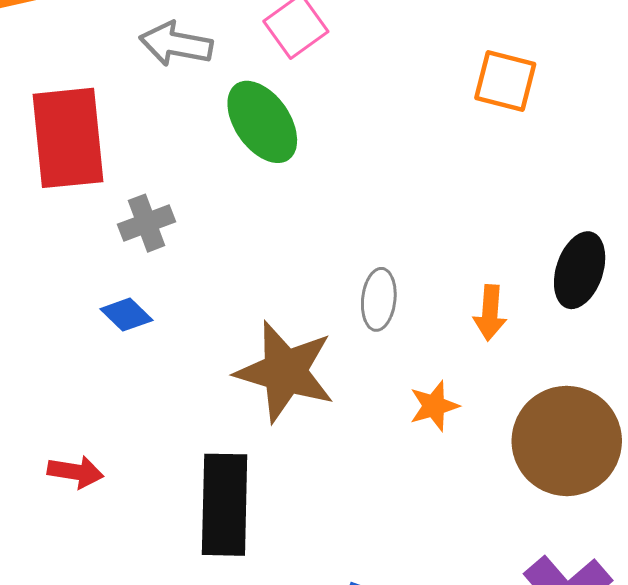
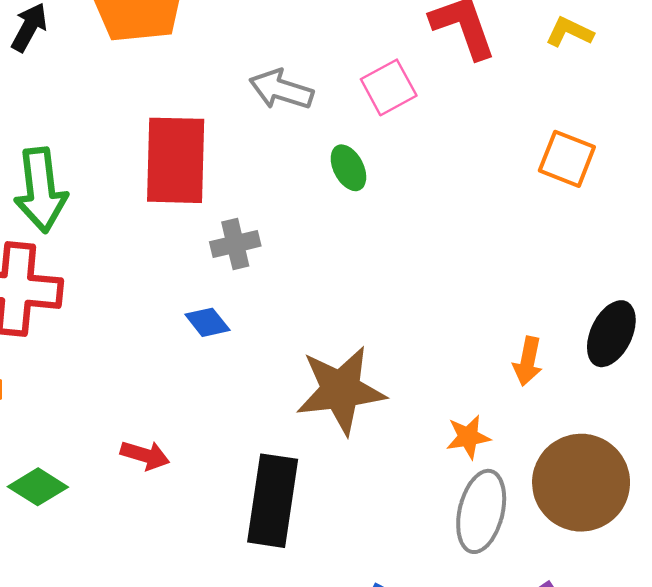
green ellipse: (262, 122) -> (348, 168), size x0.6
gray ellipse: (379, 299) -> (481, 511), moved, size x1.5
brown star: (285, 372) -> (341, 390), turned -30

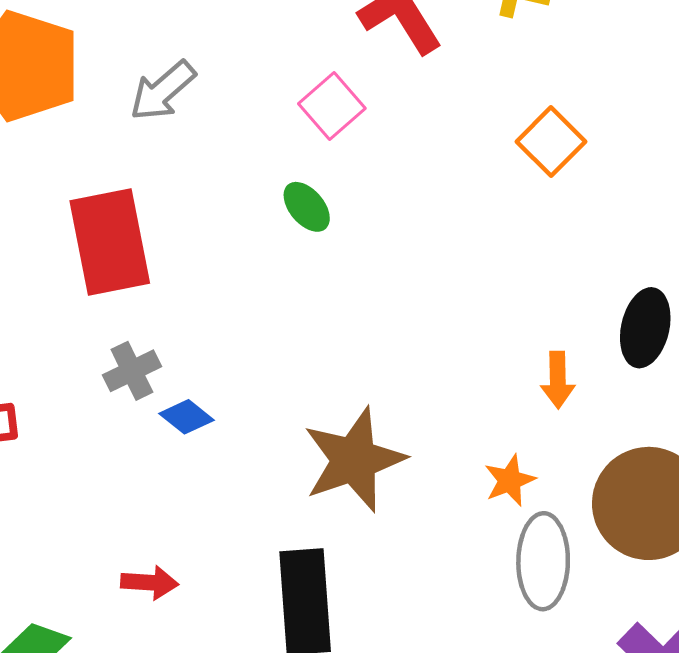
gray arrow: (281, 90) -> (163, 91), moved, turned -46
orange square: (567, 159) -> (551, 142), turned 36
gray cross: (235, 244) -> (132, 371), moved

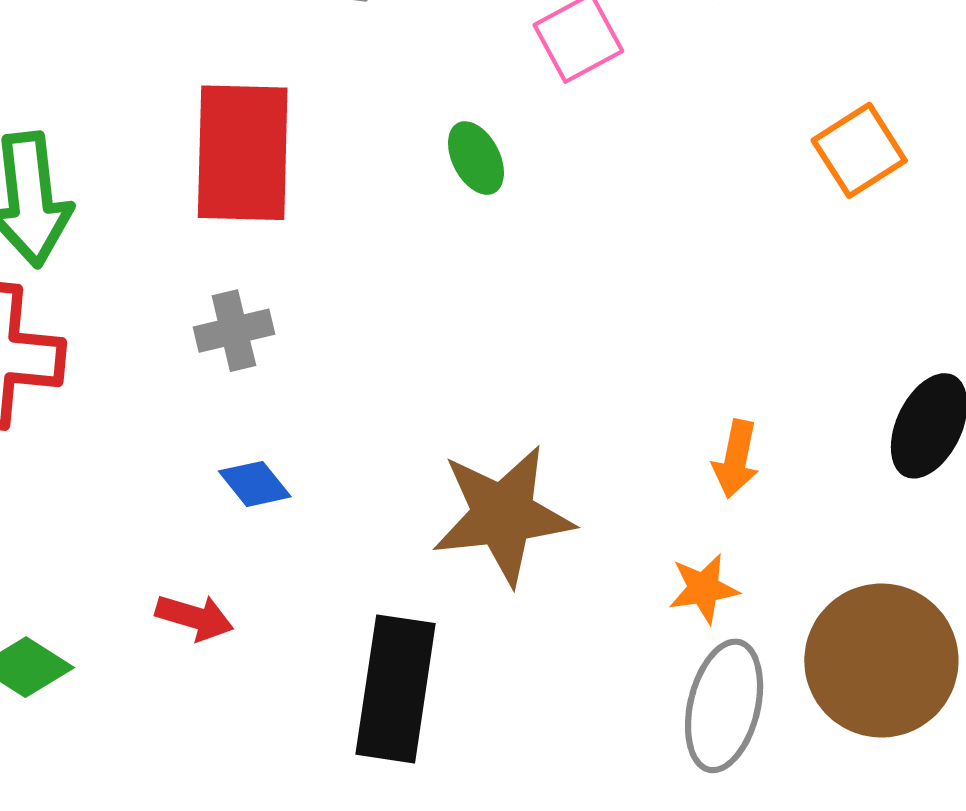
green ellipse: (307, 207) -> (476, 158), moved
orange arrow: (558, 380) -> (736, 459), moved
blue diamond: (186, 417) -> (255, 484), moved

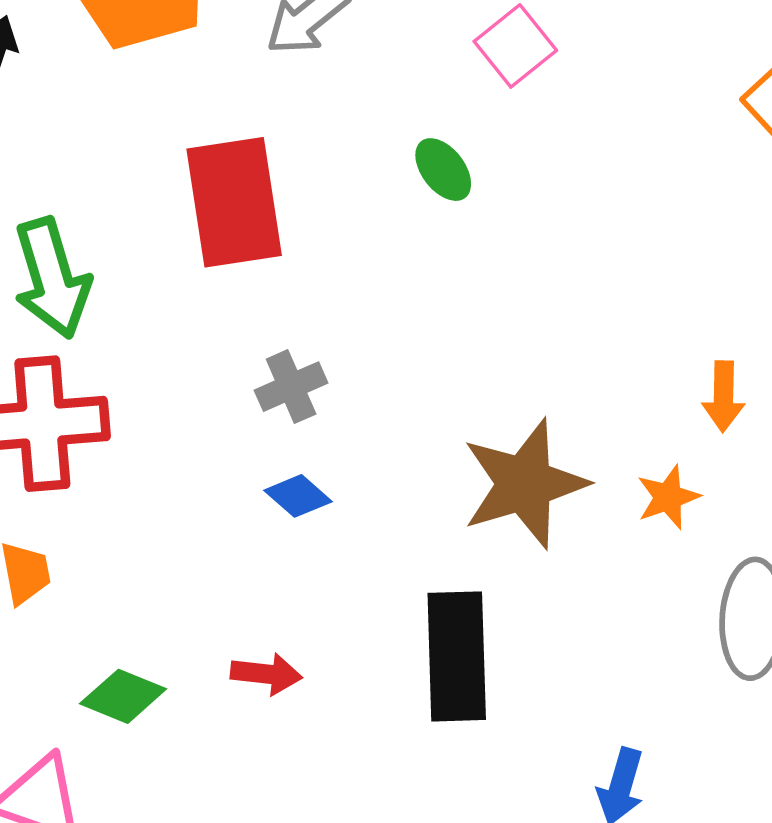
gray cross: (234, 331) -> (291, 387), moved
orange star: (704, 589) -> (668, 497), moved
red arrow: (194, 617) -> (266, 674), moved

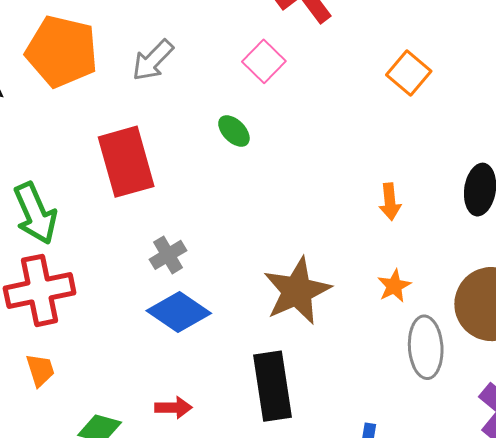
orange arrow: (723, 396) -> (390, 202), moved
blue diamond: (298, 496) -> (179, 312), size x1.8
orange star: (668, 497) -> (394, 286), moved

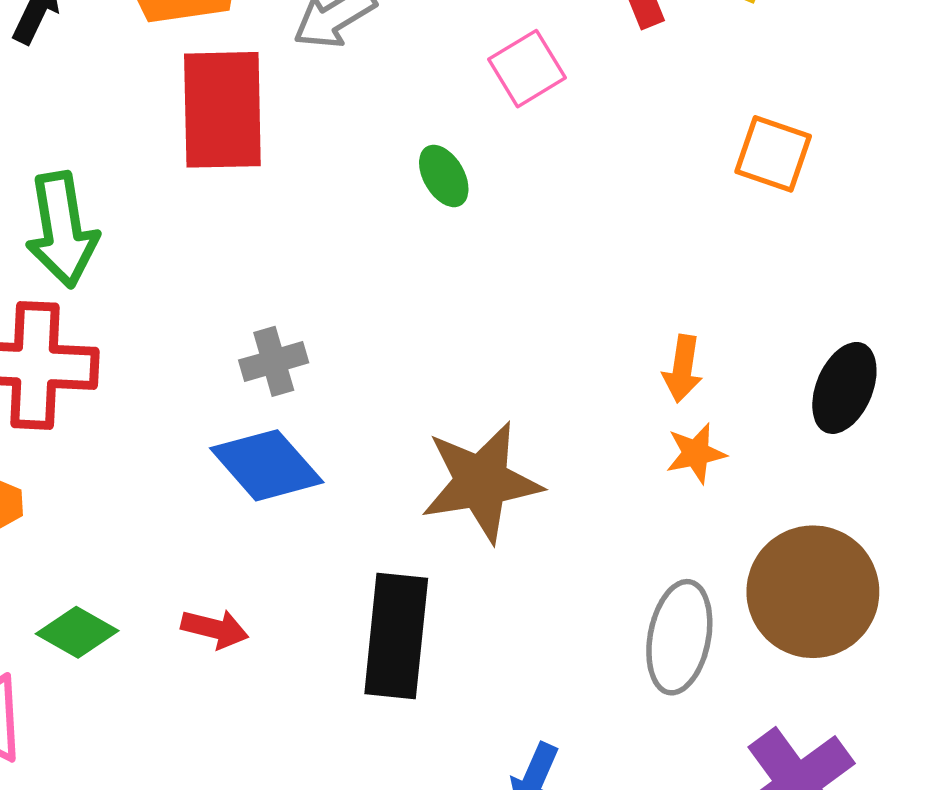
orange square: (409, 73) -> (773, 154), turned -36
red rectangle: (126, 162) -> (222, 110), moved
orange star: (394, 286) -> (696, 453), moved

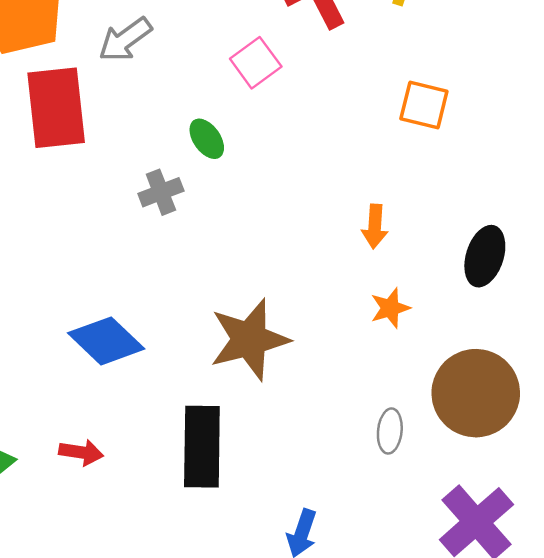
gray cross: (274, 361) -> (161, 192), moved
orange arrow: (682, 369) -> (375, 226), moved
gray ellipse: (679, 637) -> (390, 431), size x0.6

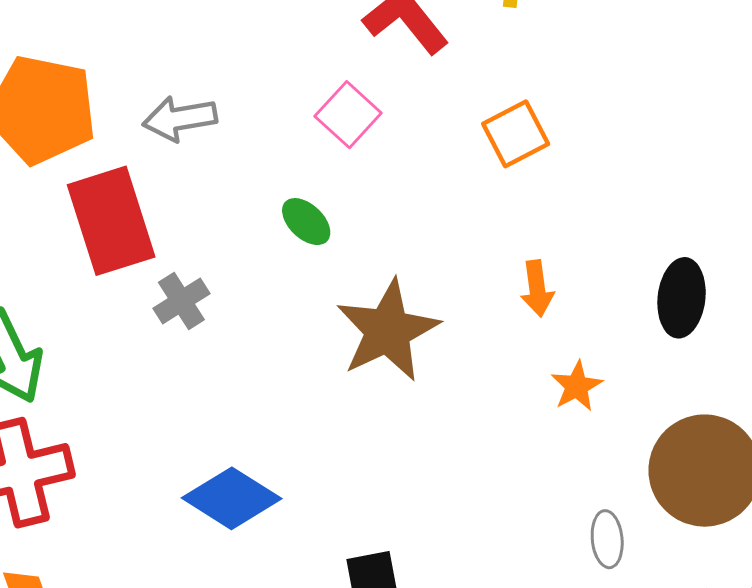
gray arrow: (125, 40) -> (180, 119), turned 38
orange square: (424, 105) -> (516, 134), moved, turned -30
gray cross: (161, 192) -> (181, 301), moved
brown star: (249, 339) -> (388, 331), moved

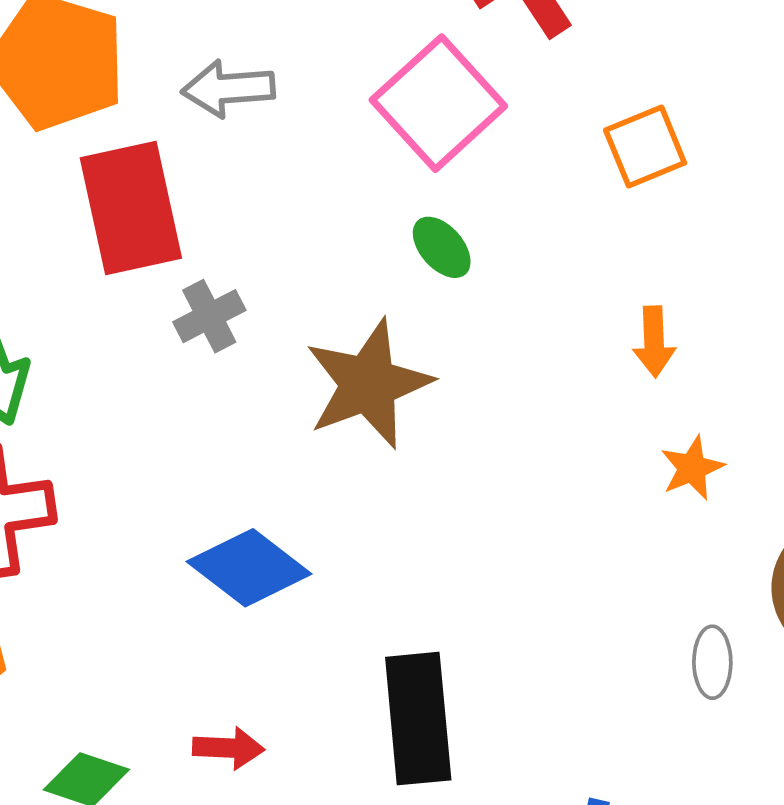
pink square: (348, 115) -> (438, 103), size x1.6
green ellipse: (306, 222) -> (442, 247), moved
brown star: (388, 331) -> (368, 384), moved

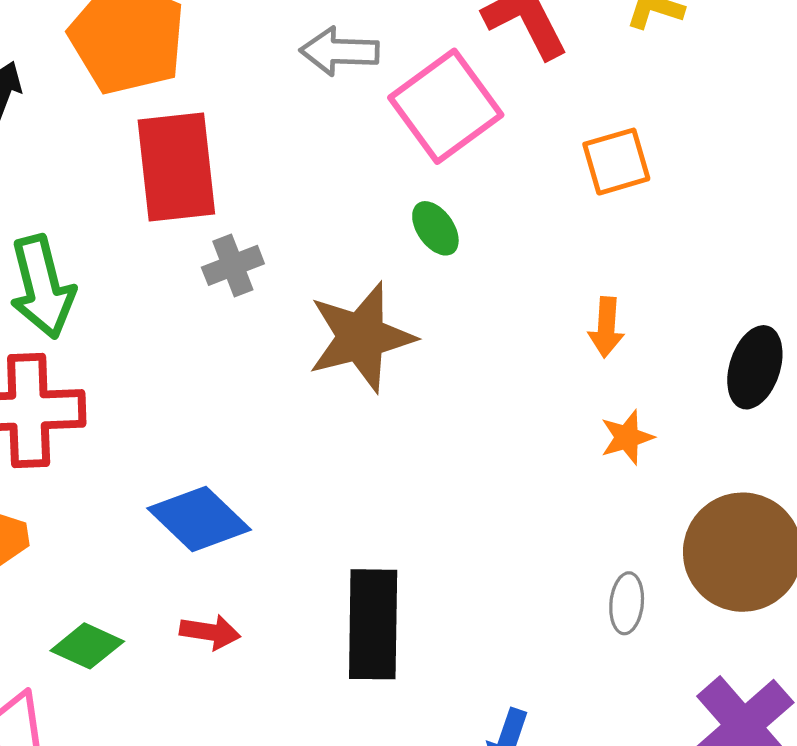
gray arrow: (228, 89) -> (339, 51), moved
blue diamond: (249, 568) -> (199, 519), moved

